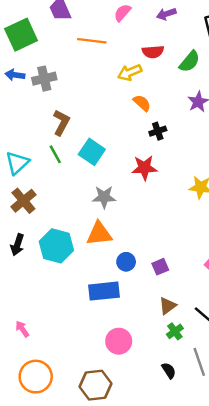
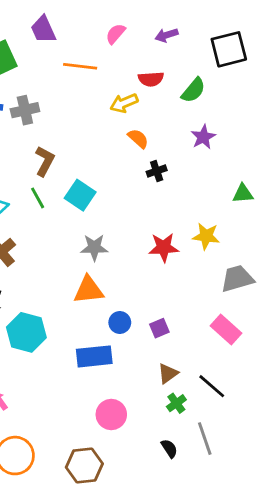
red star: (144, 168) -> (164, 247), moved
cyan hexagon: (56, 246) -> (26, 332), moved

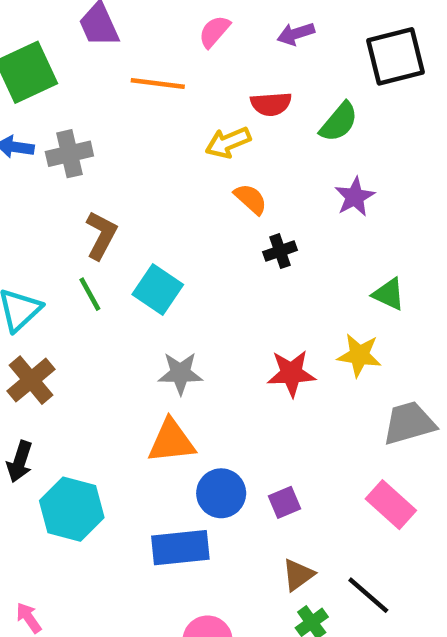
green triangle: (243, 194) -> (389, 294), moved, turned 30
blue circle: (120, 322) -> (221, 493), size x1.4

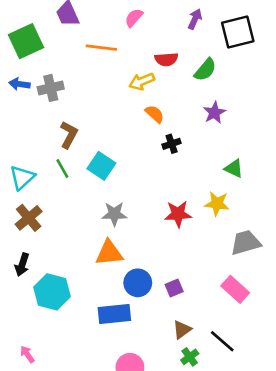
purple arrow: (296, 34) -> (195, 19), moved, turned 132

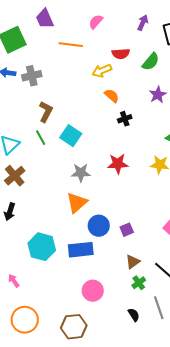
red star: (178, 214) -> (118, 164), moved
orange triangle: (109, 253) -> (77, 203), turned -35
cyan hexagon: (52, 292) -> (42, 247), moved

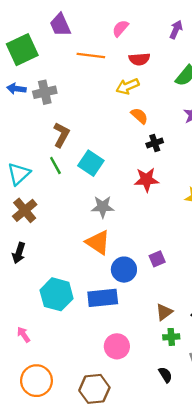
red semicircle: (121, 54) -> (139, 59), moved
red star: (118, 164) -> (146, 180), moved
orange triangle: (77, 203) -> (98, 242), turned -45
purple square: (127, 230) -> (157, 259), moved
green cross: (139, 283) -> (171, 337), turned 32

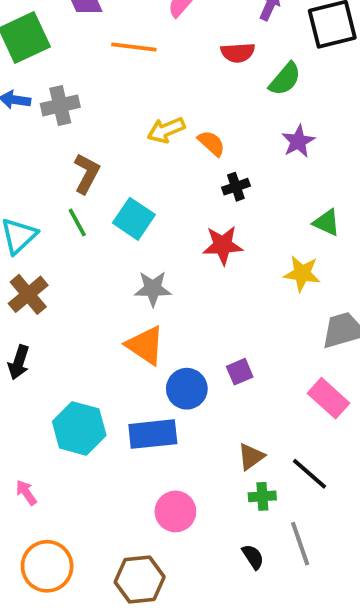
red semicircle: (139, 59) -> (238, 53), moved
yellow arrow: (128, 86) -> (166, 130), moved

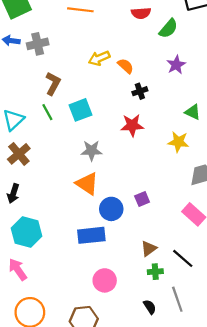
cyan square: (134, 219) -> (80, 110), turned 35
cyan hexagon: (79, 428) -> (27, 232), moved
pink arrow: (26, 493) -> (18, 269), size x1.5

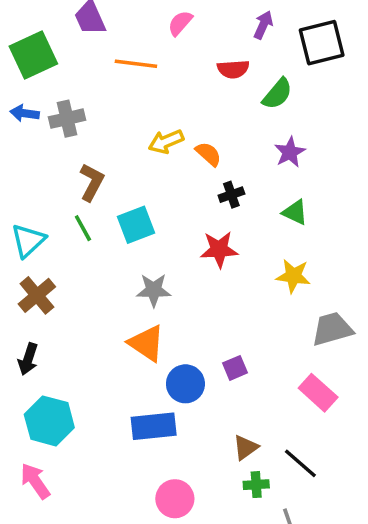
green triangle: (193, 112) -> (295, 212), moved

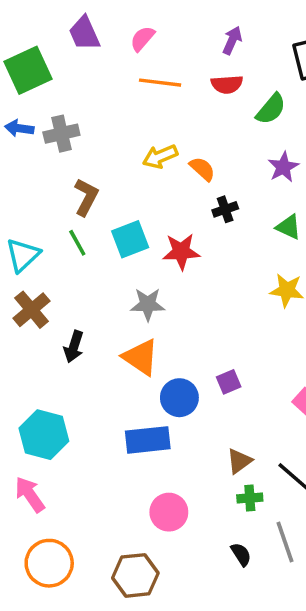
pink semicircle: (180, 23) -> (142, 39), moved
purple arrow: (263, 25) -> (232, 40), moved
orange line: (136, 64) -> (160, 83), moved
red star: (219, 249) -> (181, 252), moved
black arrow: (28, 359) -> (74, 347), moved

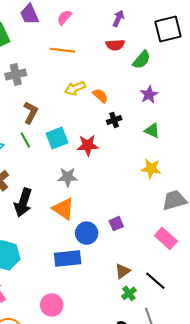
orange line: (160, 83) -> (62, 50), moved
black arrow: (74, 347) -> (23, 202), size x1.5
green cross: (250, 498) -> (129, 293), turned -32
pink circle: (169, 512) -> (52, 305), moved

